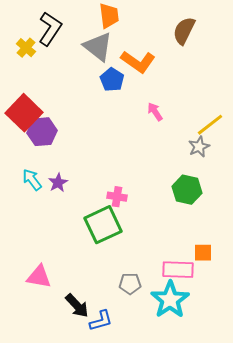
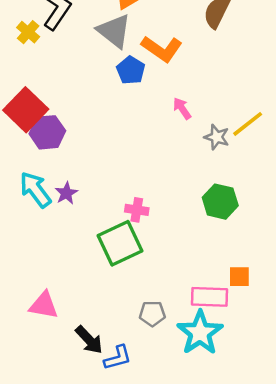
gray star: (199, 147) -> (217, 137), moved, turned -30
cyan arrow: (32, 180) -> (35, 190), size x1.4

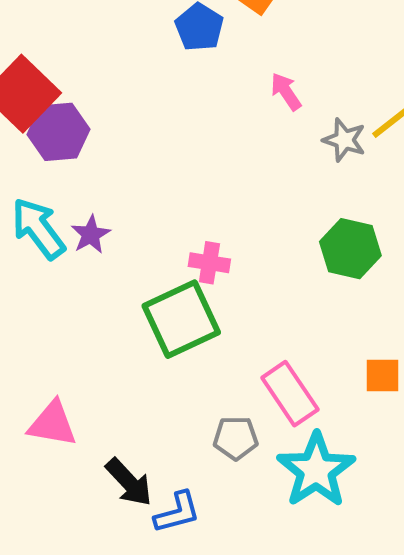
pink rectangle: (209, 297) -> (290, 394), moved, turned 54

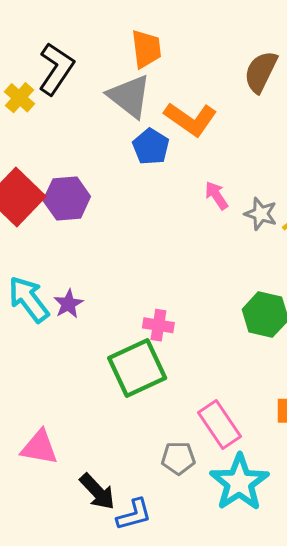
purple hexagon: (58, 132) -> (67, 199), moved
gray star: (344, 140) -> (261, 214), moved

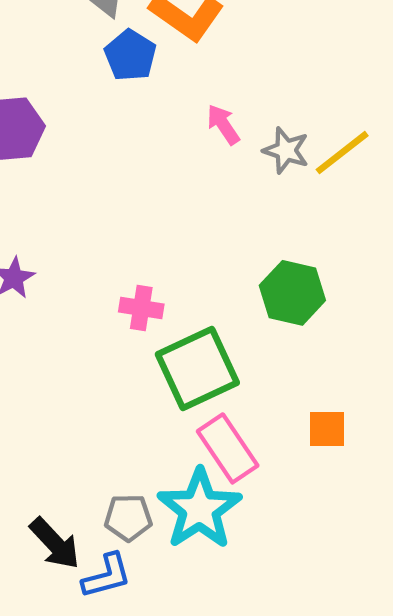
green square: (137, 368) -> (197, 369), moved
gray pentagon: (178, 458) -> (128, 518), moved
cyan star: (239, 483) -> (200, 509), moved

